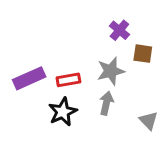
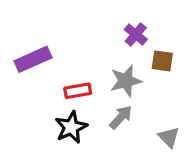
purple rectangle: (29, 78) -> (33, 59), moved
gray arrow: (106, 103) -> (121, 117), turned 30

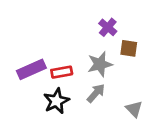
purple rectangle: (33, 59) -> (31, 69), moved

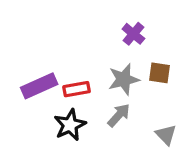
brown square: (129, 48) -> (159, 73), moved

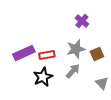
brown square: (159, 73) -> (97, 54), moved, turned -32

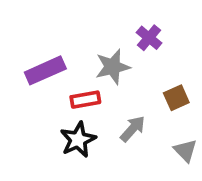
gray star: (76, 49) -> (113, 67), moved
purple rectangle: (24, 53) -> (45, 70), moved

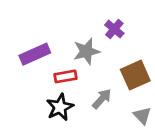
brown square: (176, 98) -> (135, 75), size x1.5

